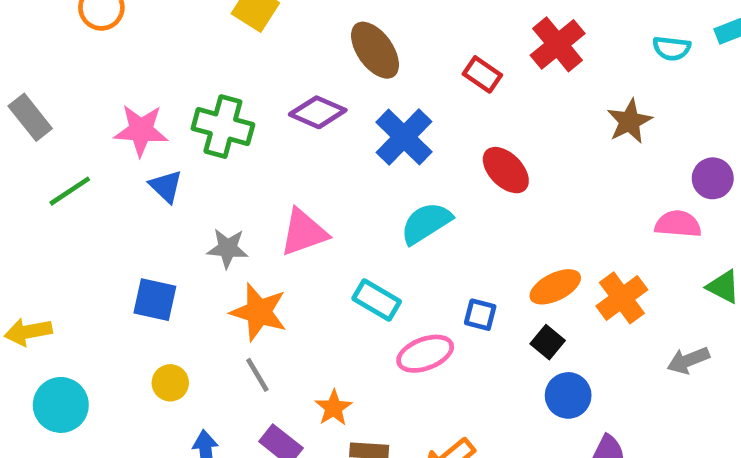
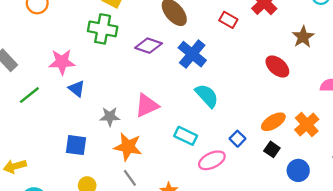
green cross: (223, 127) -> (103, 29), moved
red ellipse: (506, 170) -> (277, 67), moved
cyan semicircle: (426, 223) -> (207, 96), turned 85
blue square: (480, 315) -> (237, 139), turned 35
blue circle: (568, 395) -> (298, 170), moved

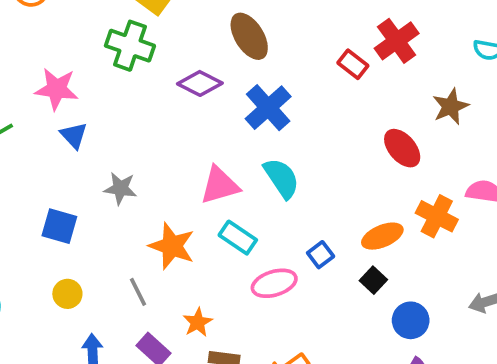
red rectangle: (228, 20) -> (353, 64), moved
pink triangle: (147, 105) -> (220, 185), moved
orange cross: (307, 124) -> (437, 216), moved, turned -30
orange star: (128, 147) -> (172, 246), moved

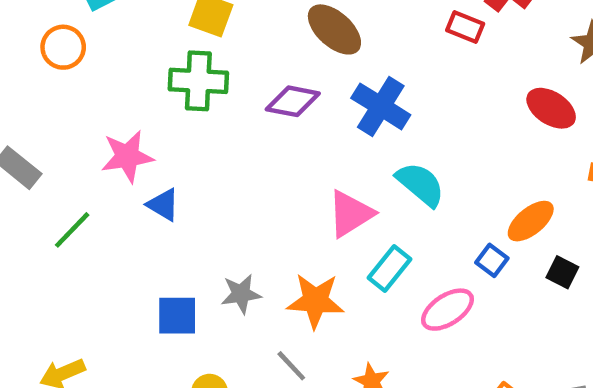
gray star: (120, 188) -> (241, 294), moved
orange ellipse: (382, 236) -> (531, 221), moved
cyan rectangle: (238, 238) -> (390, 269), turned -69

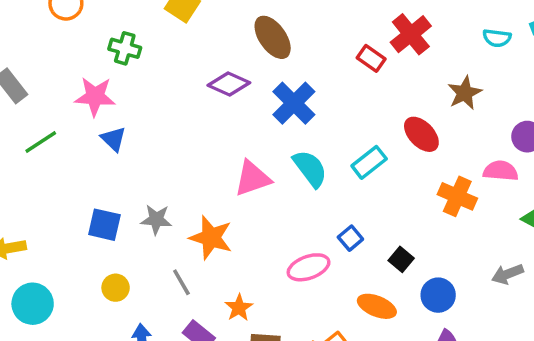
green cross: (198, 81) -> (125, 48), moved, size x0.7
orange ellipse: (531, 221) -> (377, 306), moved, turned 48
cyan rectangle: (390, 269) -> (369, 162), moved

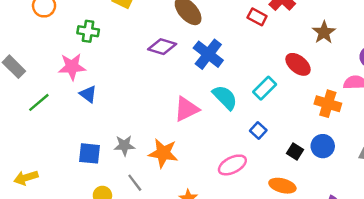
blue square: (350, 238) -> (258, 131), moved
gray line: (181, 282) -> (135, 183), moved
blue circle: (438, 295) -> (323, 146), moved

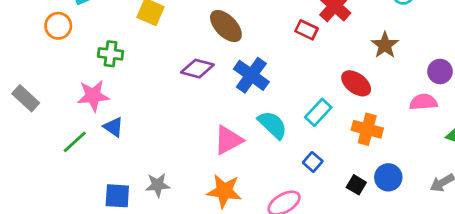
green line: (39, 102) -> (75, 142), moved
orange cross: (328, 104) -> (367, 129), moved
orange star: (163, 153) -> (224, 191), moved

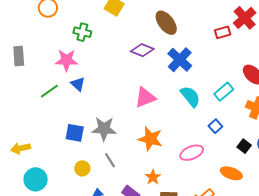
red rectangle: (307, 30) -> (223, 32), turned -49
gray rectangle: (26, 98) -> (19, 56), turned 36
pink triangle: (228, 140) -> (145, 97), moved
gray star: (158, 185) -> (104, 129), size x1.4

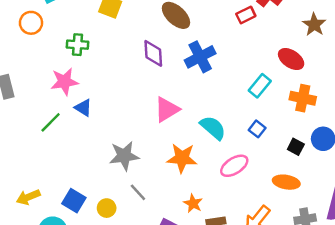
purple diamond: (142, 50) -> (153, 53), turned 75
blue cross: (180, 60) -> (200, 57), turned 30
cyan semicircle: (190, 96) -> (213, 128), moved
blue square: (75, 133) -> (74, 201), moved, turned 30

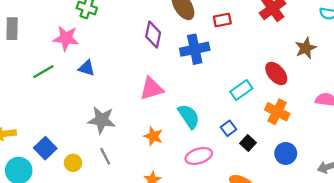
red rectangle: (246, 15) -> (222, 20), moved
blue triangle: (83, 108) -> (87, 68), moved, turned -30
black square: (296, 147) -> (248, 143), moved
orange star: (182, 158) -> (153, 136), size x0.7

